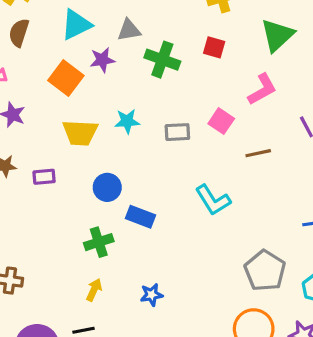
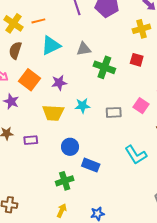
purple star: (102, 60) -> (59, 83), moved
orange square: (66, 78) -> (29, 80), moved

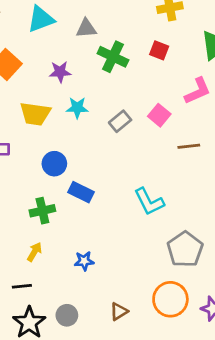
purple star: (59, 83) -> (60, 72), moved
gray rectangle: (114, 112) -> (120, 121), turned -42
cyan L-shape: (136, 155) -> (149, 202), moved

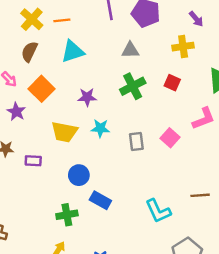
gray triangle: (86, 28) -> (130, 50), moved
green cross: (113, 57) -> (133, 86), turned 35
gray rectangle: (120, 121) -> (136, 141), turned -60
brown line: (189, 146) -> (200, 195), moved

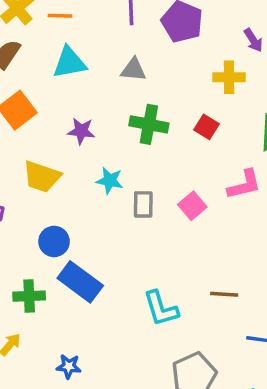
gray triangle: (130, 50) -> (133, 70), moved
green cross: (133, 86) -> (149, 124), turned 30
cyan star: (100, 128) -> (110, 181), moved
blue rectangle: (100, 200) -> (80, 282), size x1.4

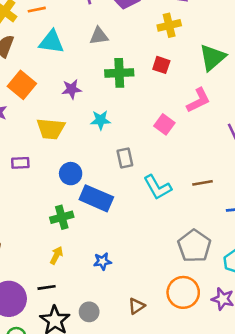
cyan triangle: (69, 63) -> (51, 42), turned 32
gray rectangle: (143, 204) -> (125, 158), moved
cyan L-shape: (161, 309) -> (158, 187), moved

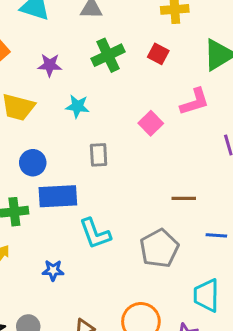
green cross: (119, 73) -> (108, 55), turned -32
cyan L-shape: (158, 187) -> (95, 234), moved
blue rectangle: (96, 198) -> (58, 196), turned -36
gray pentagon: (194, 246) -> (159, 248), moved

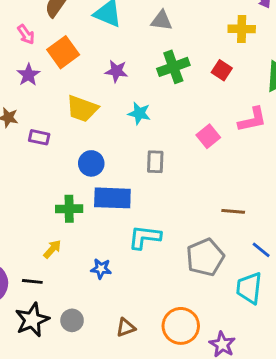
cyan L-shape: (95, 234) -> (145, 237), turned 112
blue line: (216, 235) -> (261, 250), turned 30
cyan trapezoid: (206, 295) -> (249, 288), moved

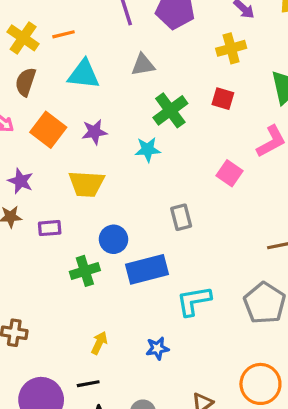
purple star: (116, 71) -> (94, 132), moved
purple star: (28, 75) -> (21, 181), moved
cyan star: (139, 113) -> (148, 150), moved
green cross: (69, 209) -> (85, 271), moved

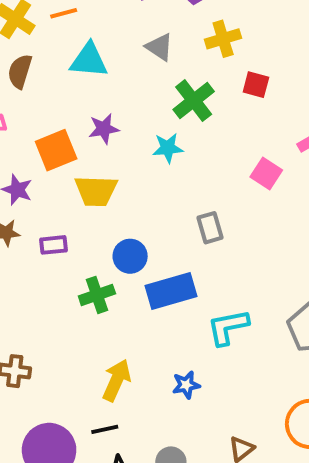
yellow cross: (231, 48) -> (223, 39), moved
gray triangle: (143, 65) -> (159, 47), turned 45
orange square: (48, 130) -> (56, 150), moved, turned 32
yellow arrow: (99, 343) -> (117, 380), size x1.5

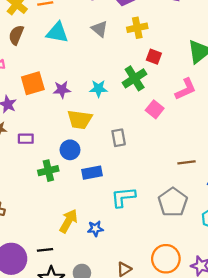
green cross: (194, 101) -> (135, 78), moved
purple star: (104, 129) -> (62, 90), moved
yellow trapezoid: (96, 191) -> (80, 119), moved
blue rectangle: (171, 291) -> (92, 173), size x0.7
yellow arrow: (117, 380) -> (69, 221), moved

